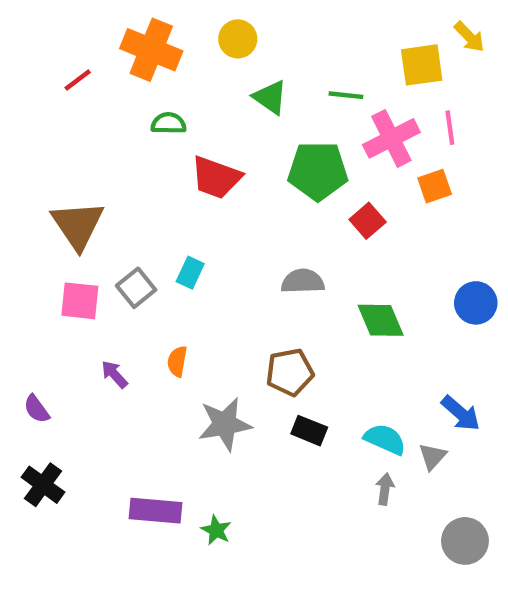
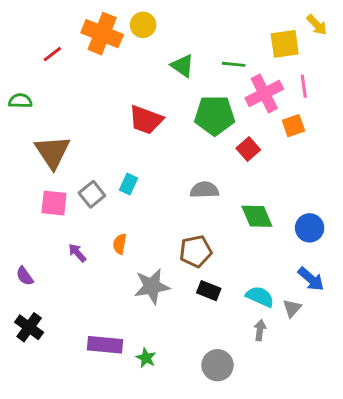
yellow circle: (238, 39) -> (143, 25), moved
green semicircle: (169, 123) -> (20, 101), moved
blue circle: (476, 303) -> (310, 228), moved
gray circle: (465, 541) -> (218, 365), moved

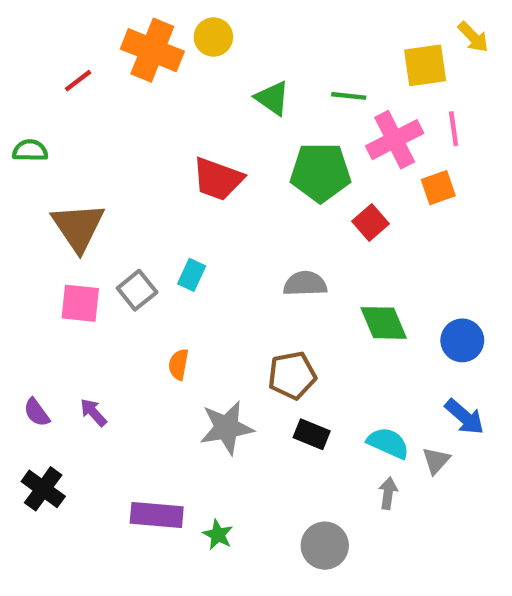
purple arrow: (77, 253) -> (93, 412), moved

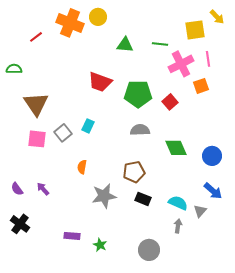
green triangle: (272, 98) -> (125, 45), turned -30
green pentagon: (320, 172) -> (138, 94), moved
purple rectangle: (157, 515) -> (72, 236), size x0.7

